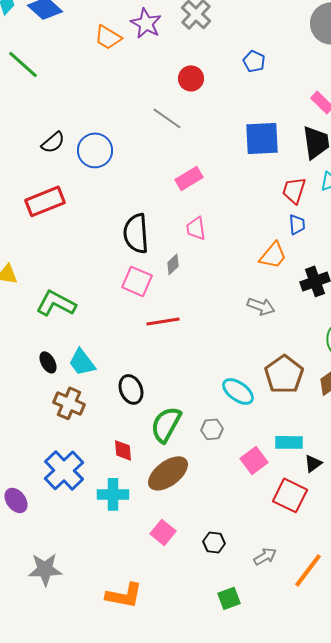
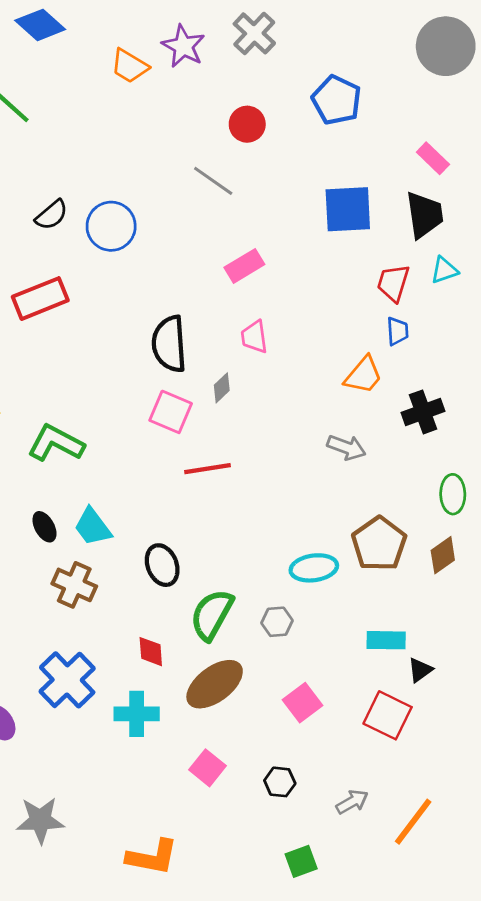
blue pentagon: (254, 61) -> (337, 100), size x1.6
cyan ellipse: (238, 391) -> (314, 568), turned -44
pink square: (254, 460) -> (302, 703), moved

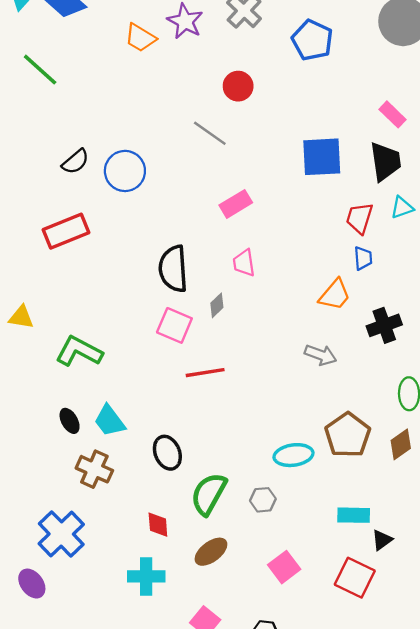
blue pentagon: (337, 100) -> (312, 40), moved
blue cross: (67, 680) -> (61, 534), moved
brown ellipse: (215, 684) -> (211, 552), size x0.7

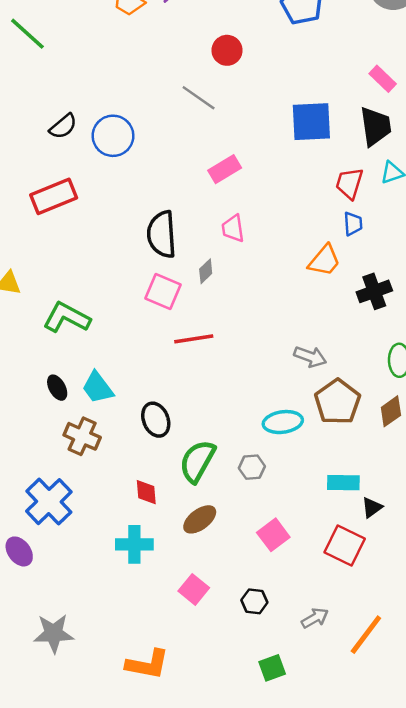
gray arrow: (321, 355) -> (310, 357), moved

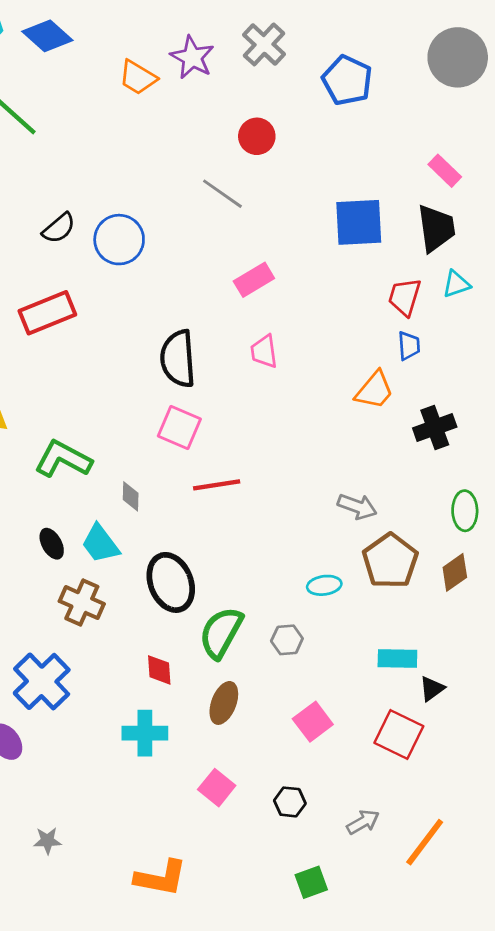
gray diamond: (206, 271) -> (131, 496), moved, turned -45
black ellipse: (156, 420) -> (171, 582), size x1.4
cyan ellipse: (283, 422) -> (324, 585), size x0.7
brown ellipse: (200, 519) -> (224, 703), turned -32
gray star: (54, 633) -> (47, 841), size x0.6

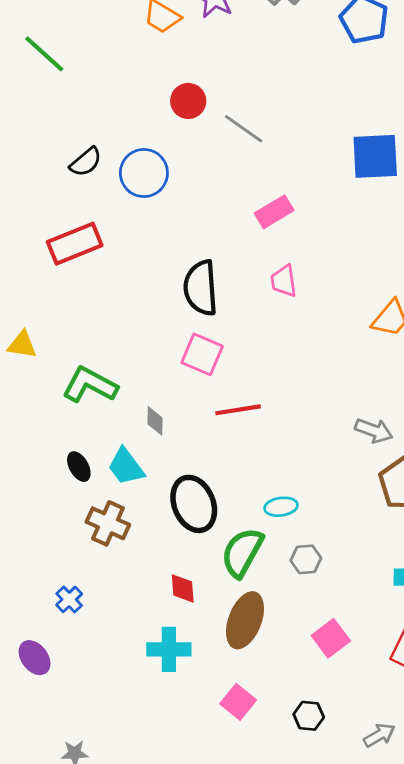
red circle: (257, 136) -> (188, 101), moved
cyan ellipse: (324, 585) -> (281, 507), moved
blue cross: (42, 681) -> (69, 599), size x0.5
brown ellipse: (224, 703) -> (245, 620), size x1.4

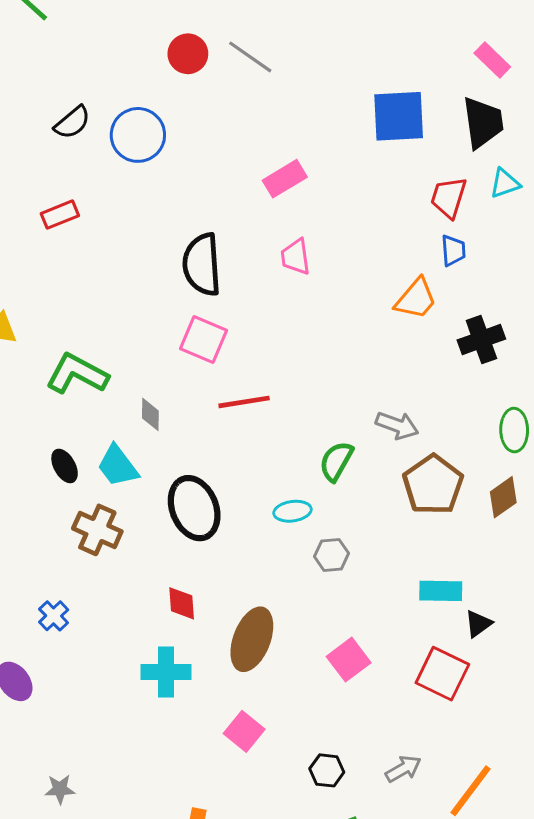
gray line: (244, 129) -> (250, 57), moved
red rectangle: (75, 244) -> (60, 215), size x0.6
green semicircle: (242, 552) -> (336, 461), moved, size x0.7
gray hexagon: (306, 559) -> (331, 555), moved
black hexagon: (309, 716) -> (327, 770), moved

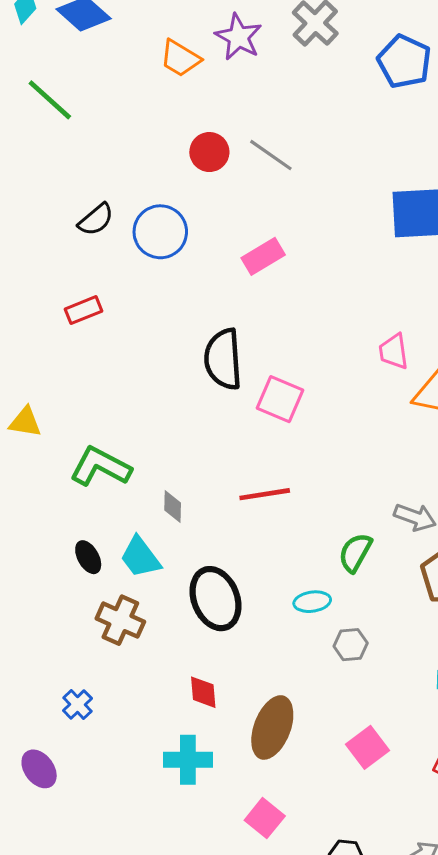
pink rectangle: (285, 179) -> (263, 256), moved
pink trapezoid: (296, 257) -> (394, 352), moved
pink square: (203, 339) -> (280, 399), moved

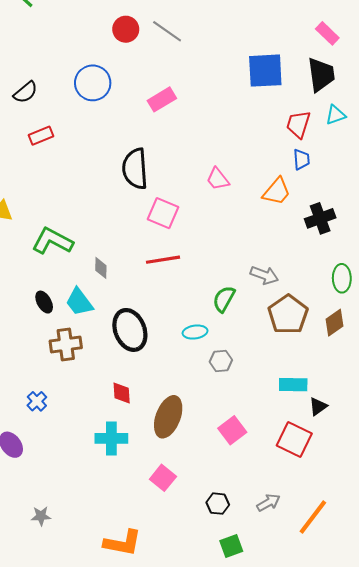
black semicircle: (96, 220) -> (26, 92), moved
pink trapezoid: (394, 352) -> (218, 179), moved, turned -30
pink square: (280, 399) -> (163, 213), moved
brown cross: (120, 620) -> (66, 344), turned -32

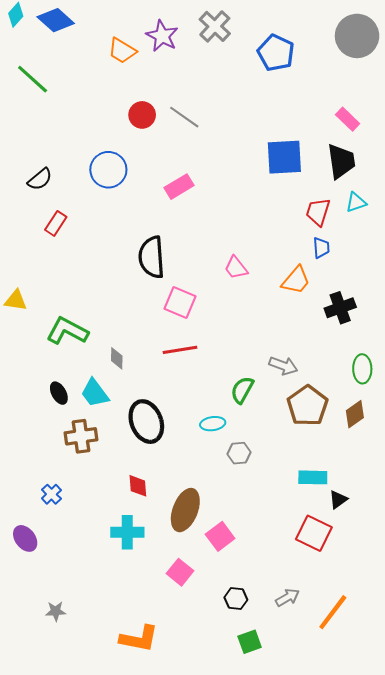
red rectangle: (41, 136) -> (56, 223), turned -35
pink square: (232, 430) -> (220, 536), moved

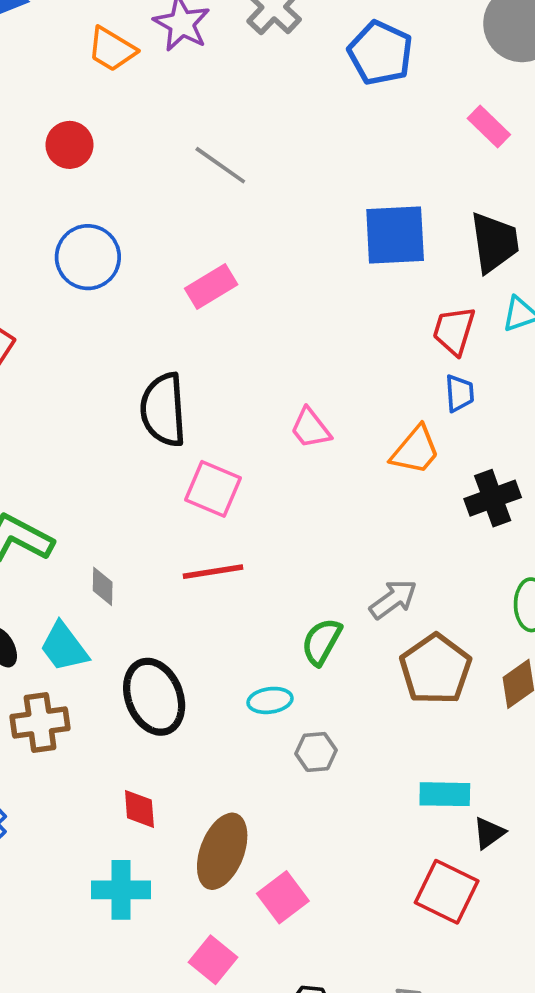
red circle: (142, 115) -> (69, 145), moved
pink rectangle: (348, 119) -> (489, 127), moved
gray arrow: (283, 366) -> (393, 599), turned -56

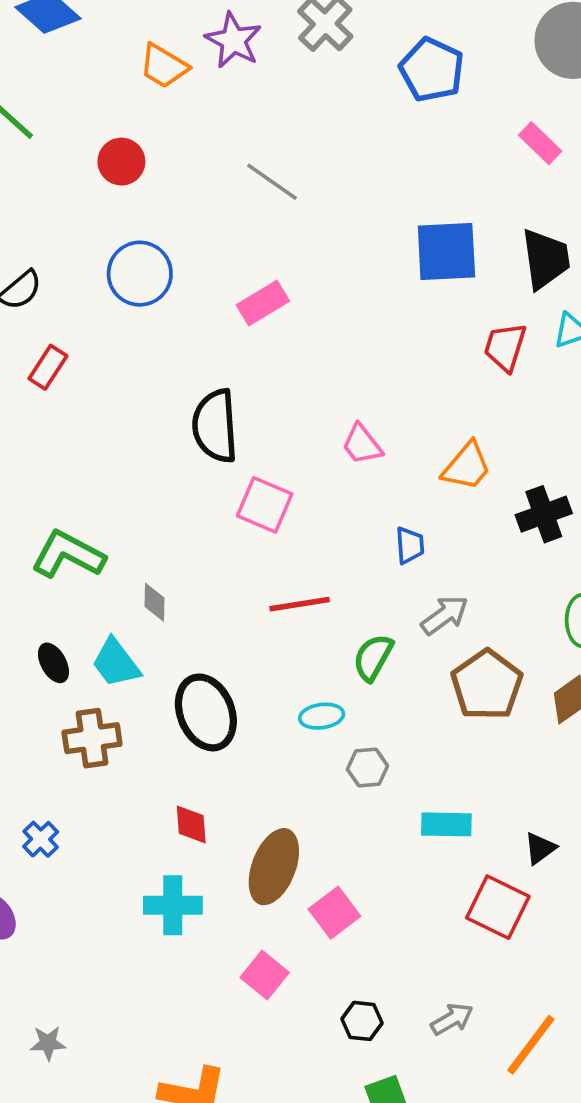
blue trapezoid: (459, 393) -> (410, 545), moved
red line: (213, 572) -> (300, 604), moved
cyan rectangle: (445, 794) -> (446, 824), moved

